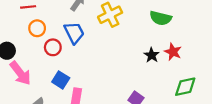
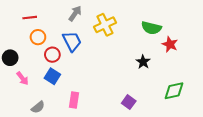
red star: (173, 52) -> (170, 44), moved
pink arrow: (20, 73) -> (22, 78), size x0.6
blue square: (61, 80) -> (52, 76), moved

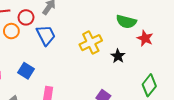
yellow cross: (105, 25) -> (91, 43), moved
red circle: (52, 55) -> (26, 17), moved
green diamond: (174, 91) -> (149, 85), turned -40

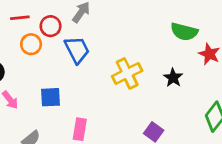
yellow cross: (91, 43) -> (127, 73), moved
blue square: (26, 71) -> (51, 97), turned -35

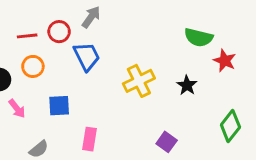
red line: (20, 18) -> (27, 36), moved
orange circle: (31, 44) -> (33, 66), moved

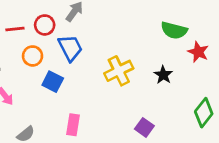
orange circle: (33, 66) -> (33, 56), moved
blue square: (59, 106) -> (53, 82), moved, turned 30

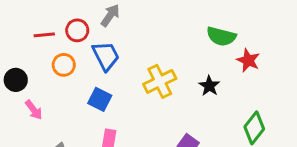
blue square: (53, 82) -> (100, 99), moved

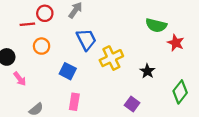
red circle: (77, 30) -> (45, 13), moved
blue trapezoid: (106, 56) -> (86, 40), moved
black star: (209, 86) -> (147, 71), moved

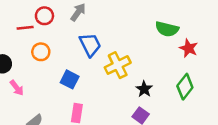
black star: (147, 71) -> (144, 89), moved
green diamond: (180, 92) -> (185, 87), moved

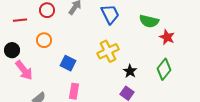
red line: (25, 28) -> (20, 20), moved
blue trapezoid: (90, 45) -> (110, 14), moved
pink arrow: (17, 88) -> (24, 70), size x1.5

